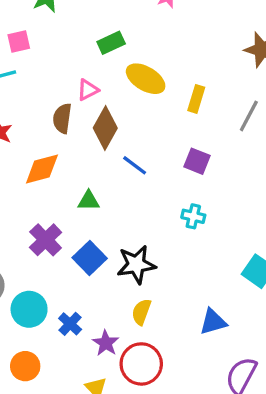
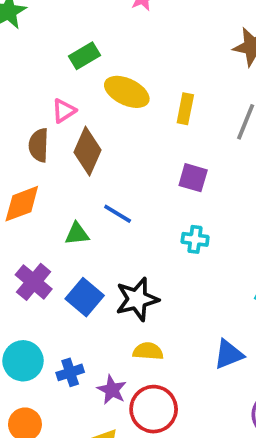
blue line: (135, 165) -> (118, 214), moved
yellow semicircle: (141, 312) -> (148, 351), turned 80
blue cross: (70, 324) -> (70, 372), turned 35

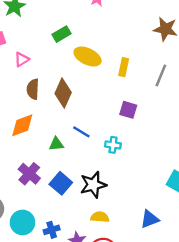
pink triangle: (64, 111) -> (22, 59), moved
cyan cross: (195, 239) -> (113, 145), moved

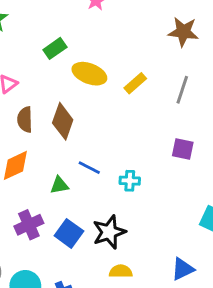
yellow rectangle: (124, 67) -> (135, 83), turned 42
purple square: (128, 110) -> (183, 149), moved
purple cross: (29, 174) -> (29, 225), turned 30

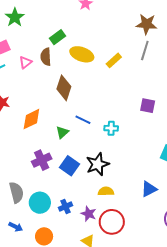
gray line: (182, 90) -> (145, 50), moved
brown semicircle: (25, 120) -> (46, 57), moved
green triangle: (59, 185) -> (62, 132), turned -32

